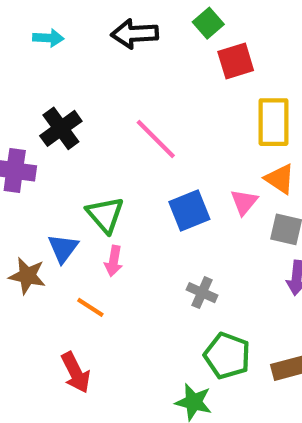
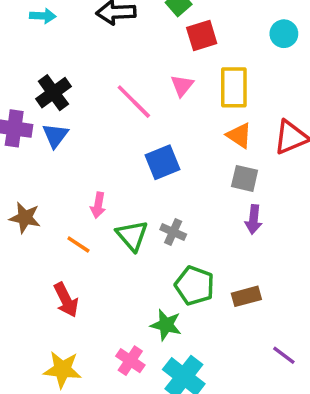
pink triangle: (244, 202) -> (182, 86), moved
green triangle: (105, 215) -> (132, 236), moved
blue triangle: (63, 248) -> (55, 136), moved

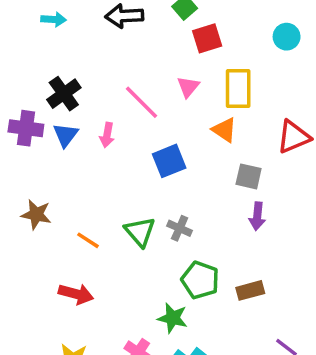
orange triangle: (239, 136) -> (224, 130), moved
pink arrow: (98, 205) -> (107, 135), moved
red arrow: (66, 300) -> (76, 294), turned -48

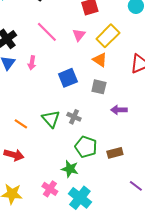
yellow rectangle: (238, 88) -> (108, 36), turned 45
pink line: (142, 102) -> (47, 32), moved
gray square: (249, 176) -> (99, 87), moved
purple arrow: (257, 216) -> (119, 110), turned 84

